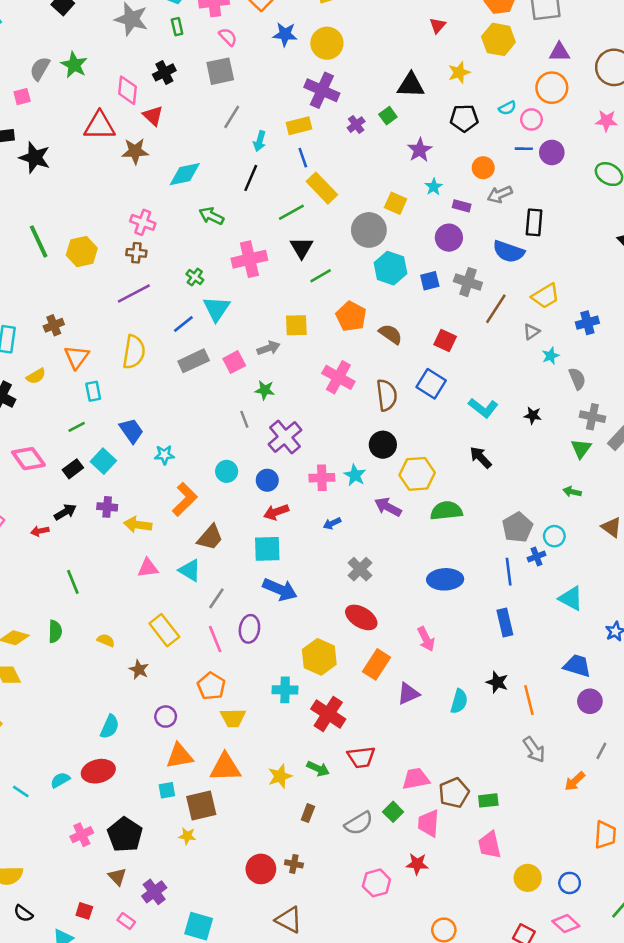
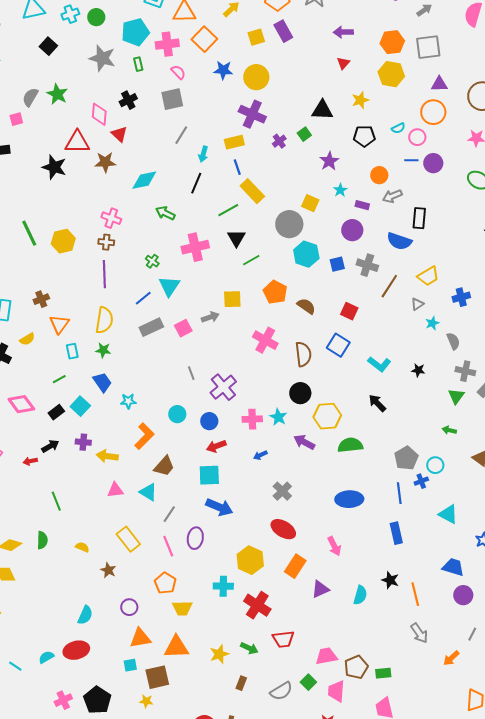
black star: (35, 158) -> (54, 167), moved
purple line: (134, 293) -> (104, 274), turned -64
green star: (265, 390) -> (103, 350), moved

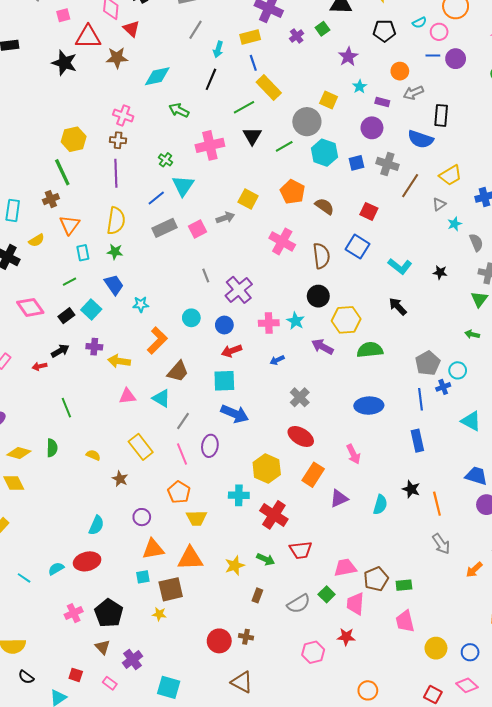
pink square: (16, 119) -> (63, 15), moved
green line: (29, 233) -> (62, 172), moved
green line: (251, 260) -> (284, 146), moved
yellow square: (232, 299) -> (248, 199), turned 30

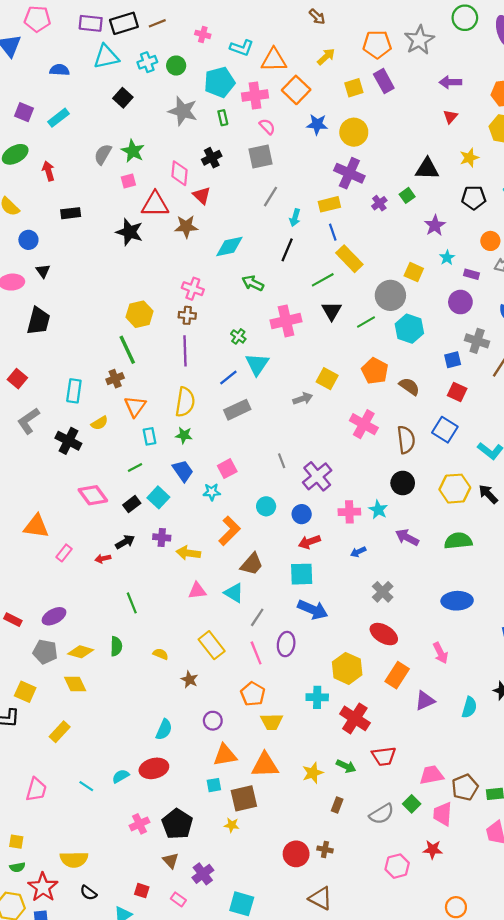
blue square: (356, 163) -> (453, 360), moved
pink square: (198, 229) -> (227, 469), moved
yellow hexagon: (346, 320) -> (455, 489), moved

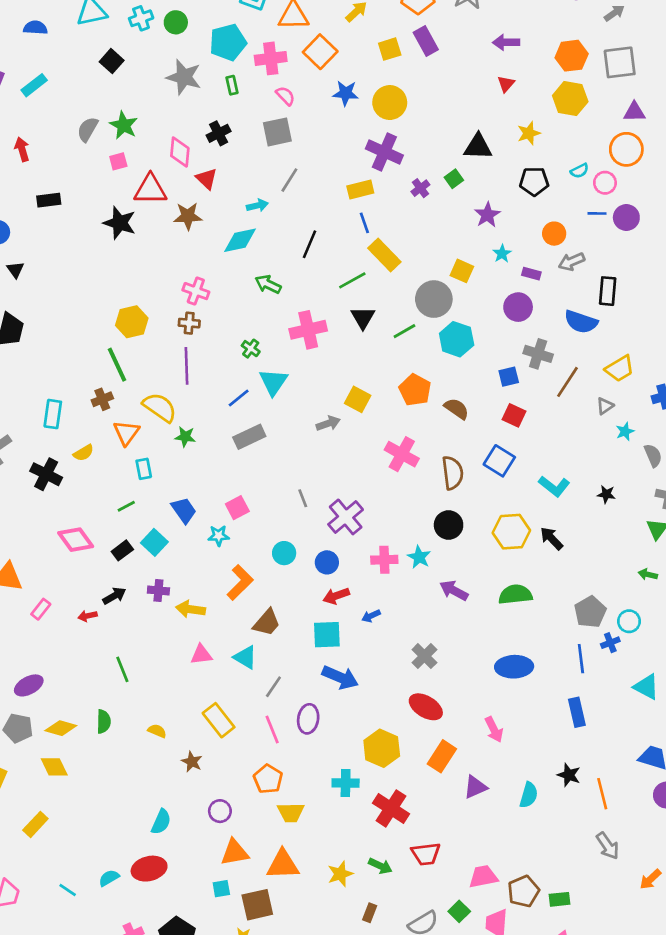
cyan arrow: (295, 218) -> (257, 205), moved, turned -119
yellow semicircle: (185, 402) -> (160, 407), moved, turned -64
green star: (184, 435) -> (185, 437), moved
blue arrow: (358, 552) -> (371, 616), moved

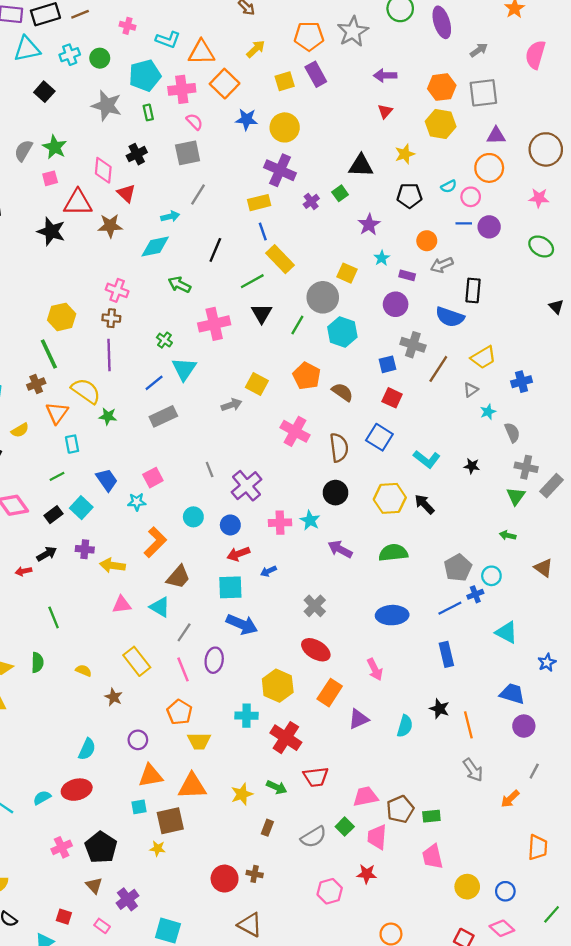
green line: (404, 331) -> (297, 325), turned -30
blue line: (581, 659) -> (450, 608), turned 70

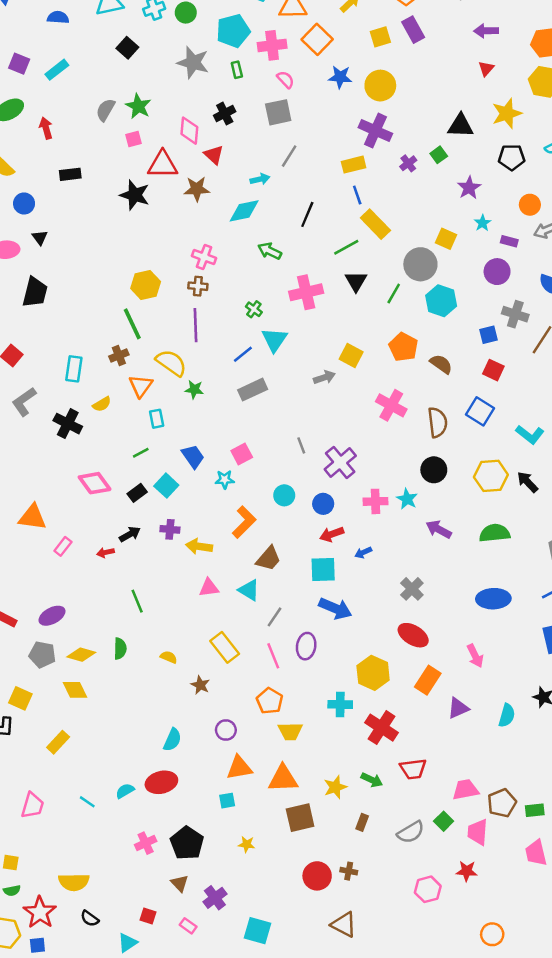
yellow star: (405, 154) -> (507, 114), size x1.4
brown square: (170, 821) -> (300, 818), moved

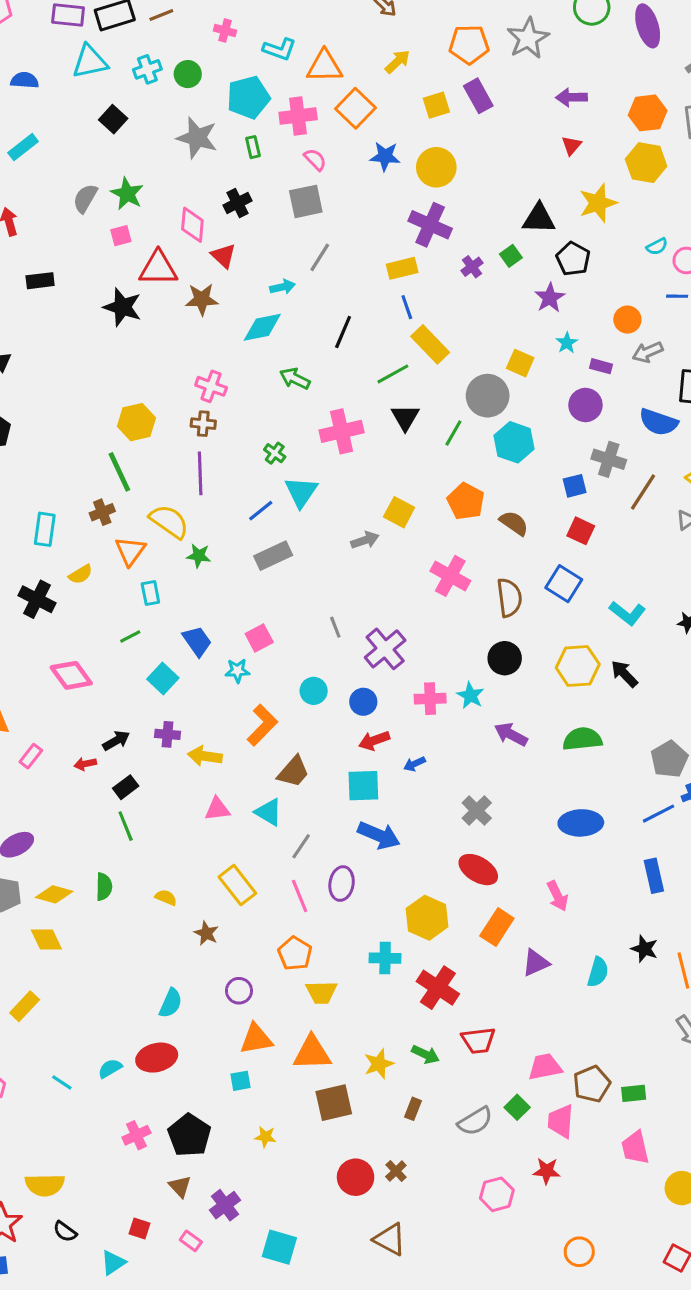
black pentagon: (512, 157) -> (573, 259), moved, turned 30
black rectangle: (137, 493) -> (126, 787), moved
brown cross: (349, 871) -> (396, 1171), turned 35

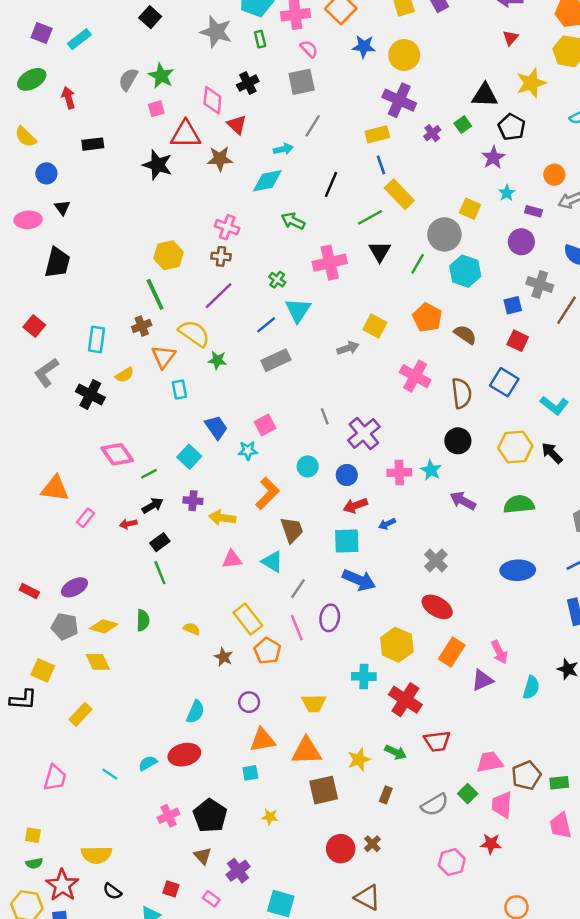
purple line: (200, 473) -> (219, 296), turned 48
green line: (130, 636) -> (149, 474), moved
brown trapezoid: (293, 772) -> (292, 530), turned -60
pink arrow: (558, 896) -> (499, 652), moved
orange pentagon: (295, 953) -> (267, 651), moved

